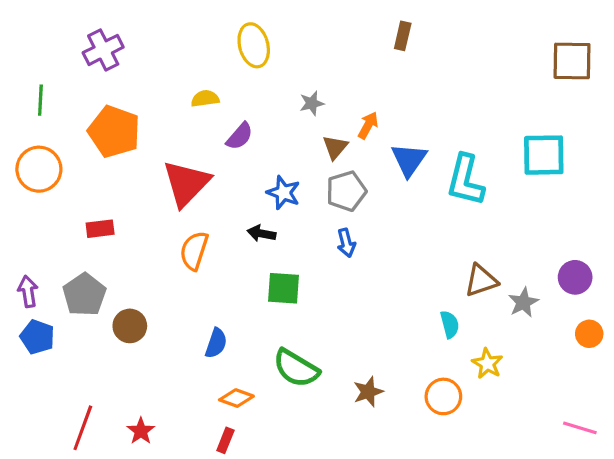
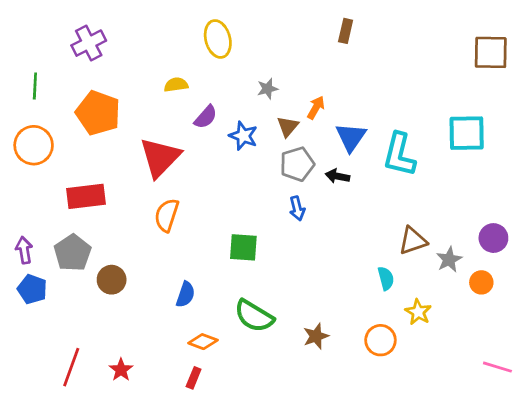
blue star: (283, 193) -> (243, 136), moved
red rectangle: (100, 229) -> (86, 196), size x1.6
black arrow: (262, 233) -> (337, 176), moved
orange circle: (589, 334) -> (481, 282), moved

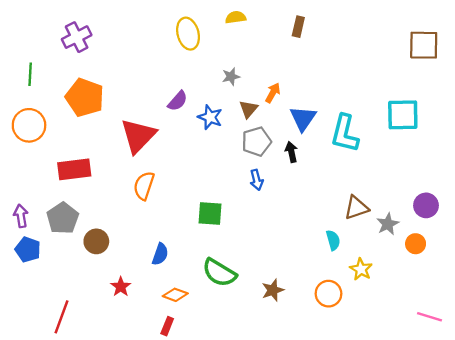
yellow semicircle: (176, 85) -> (236, 17), moved
black arrow: (337, 176) -> (291, 152), turned 66
red star: (121, 370) -> (121, 287), moved

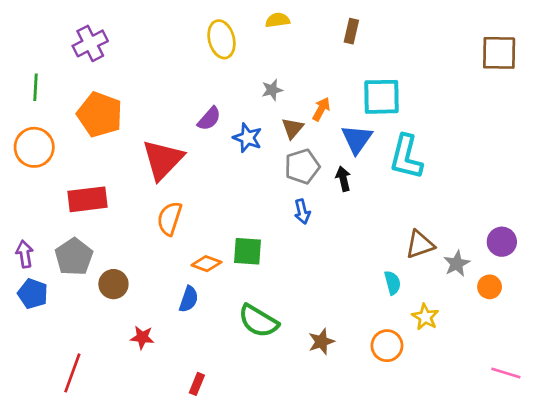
cyan square: (403, 115) -> (382, 97), moved
red star: (121, 287) -> (142, 337), turned -30
orange diamond: (175, 295) -> (206, 264), moved

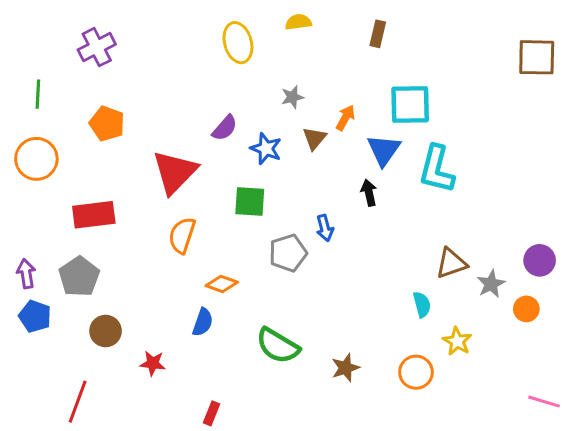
orange pentagon: (100, 115) -> (107, 124), size x0.7
gray pentagon: (302, 166) -> (288, 253), moved
green square: (247, 251) -> (250, 202), moved
brown circle: (113, 284) -> (106, 331), moved

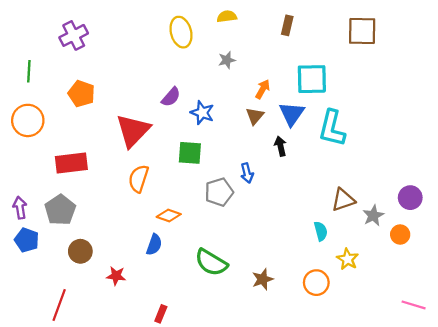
brown square: (537, 57) -> (362, 31), moved
gray star: (292, 97) -> (227, 60), moved
brown triangle: (314, 138) -> (255, 116), moved

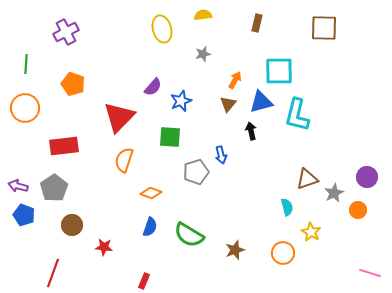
blue star: (202, 113) -> (181, 101), turned 30
blue triangle: (292, 114) -> (261, 102), turned 40
purple arrow: (20, 208) -> (18, 186), turned -66
blue semicircle: (154, 245) -> (150, 227), moved

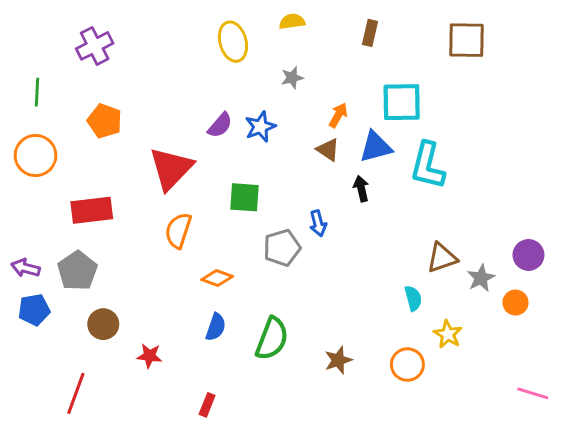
blue star: (181, 101) -> (260, 127), moved
brown triangle: (228, 104) -> (328, 150), turned -36
blue pentagon: (24, 215) -> (34, 310), turned -30
green semicircle: (189, 235) -> (272, 339), turned -100

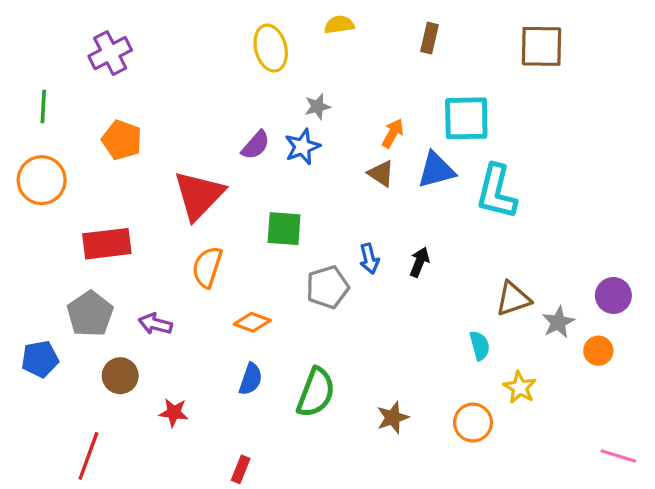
gray star: (292, 78) -> (317, 107), moved
black arrow: (361, 189) -> (419, 262), moved, turned 35
purple arrow: (25, 268) -> (155, 324), moved

